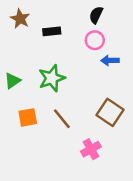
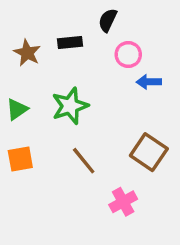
black semicircle: (96, 15) -> (108, 20), moved
brown star: (20, 19) -> (27, 53), moved
orange square: (28, 117) -> (20, 159), moved

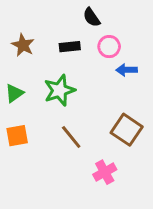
black semicircle: (108, 20) -> (92, 17), turned -60
black rectangle: (70, 43) -> (70, 47), moved

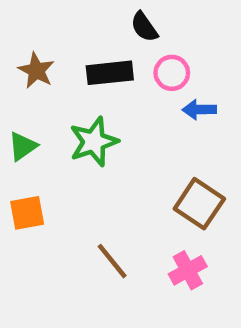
black rectangle: (70, 47) -> (110, 73), size x1.4
brown line: (71, 137) -> (112, 261), moved
pink cross: (105, 172) -> (188, 270), moved

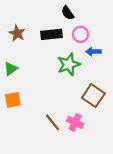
green star: (94, 142) -> (69, 64), moved
pink cross: (188, 270) -> (75, 122), moved, turned -35

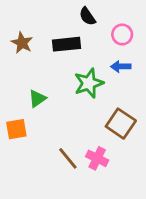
pink circle: (80, 34) -> (122, 34), moved
green triangle: (11, 69) -> (37, 99), moved

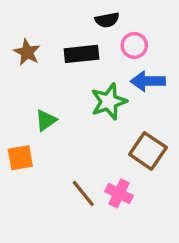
black semicircle: (87, 16) -> (107, 20), turned -66
pink circle: (122, 34) -> (134, 45), moved
blue arrow: (121, 66) -> (148, 81), size x1.4

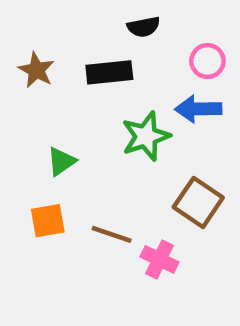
pink circle: (134, 45) -> (207, 61), moved
orange square: (20, 158) -> (48, 221), moved
brown line: (83, 193) -> (112, 234), moved, turned -32

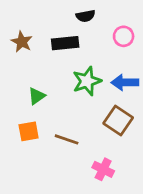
blue arrow: (198, 109) -> (125, 82), moved
pink cross: (160, 259) -> (103, 169), moved

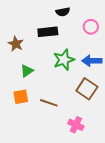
brown star: (22, 42) -> (16, 44), moved

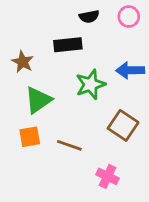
pink circle: (91, 27) -> (129, 17), moved
blue arrow: (92, 61) -> (130, 70), moved
green triangle: (27, 71) -> (38, 100), size x1.5

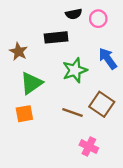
pink circle: (129, 17) -> (98, 19), moved
blue arrow: (130, 70) -> (108, 59), turned 55
brown line: (69, 145) -> (72, 112), moved

